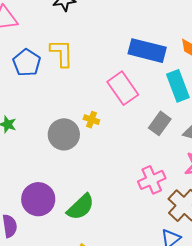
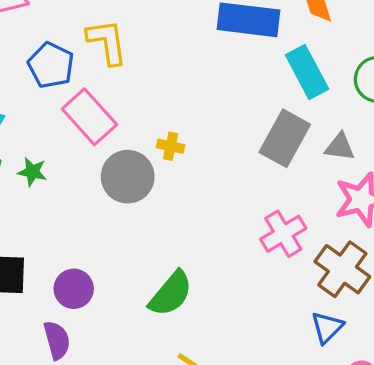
pink rectangle: (123, 88) -> (89, 117), moved
gray rectangle: (160, 123) -> (285, 138), size x1.4
purple circle: (38, 199) -> (74, 289), moved, size x0.7

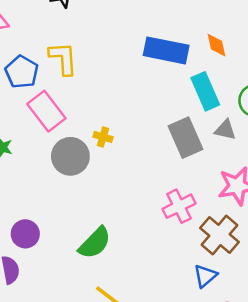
gray rectangle: (285, 138) -> (185, 138), turned -57
gray triangle: (340, 147) -> (225, 130), moved

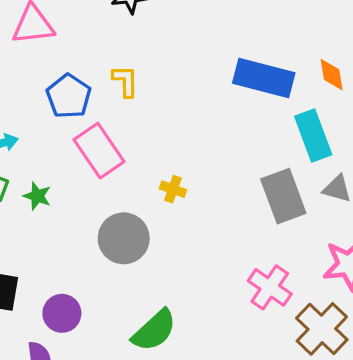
yellow L-shape: (63, 58) -> (125, 81), size x0.7
gray circle: (70, 156) -> (124, 238), moved
pink cross: (179, 206) -> (270, 287), turned -32

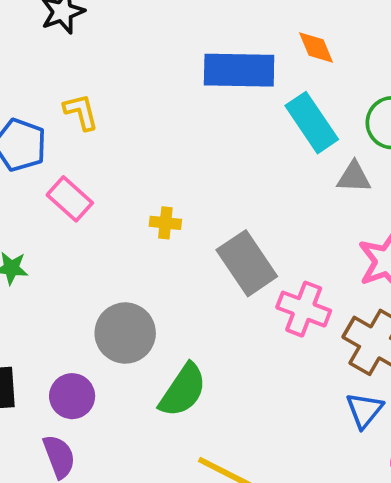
pink rectangle: (99, 151) -> (70, 199), size x0.7
gray rectangle: (283, 196) -> (247, 263), moved
gray circle: (124, 238) -> (125, 333), moved

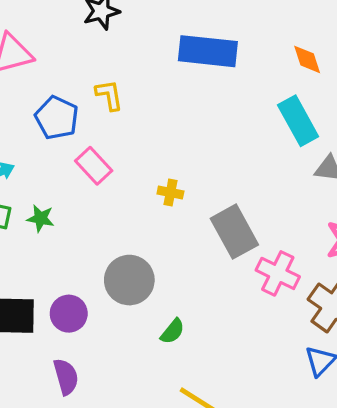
blue rectangle: (239, 70) -> (208, 51), moved
green semicircle: (183, 390) -> (173, 331), size x0.6
purple circle: (72, 396) -> (69, 314), moved

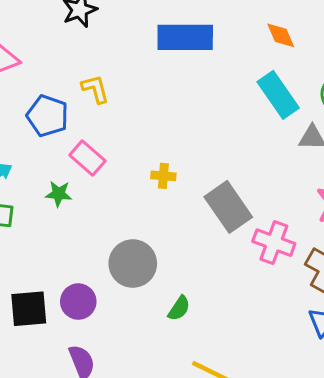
green star: (41, 218) -> (59, 194), moved

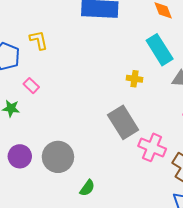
pink rectangle: (87, 158) -> (31, 86), size x0.7
yellow cross: (163, 176) -> (134, 79), moved
purple circle: (78, 302) -> (20, 156), moved

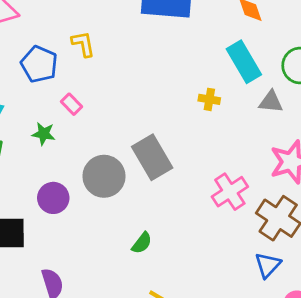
gray rectangle: (123, 122) -> (152, 157), moved
pink cross: (152, 147) -> (230, 192), turned 32
gray circle: (58, 157) -> (104, 176), moved

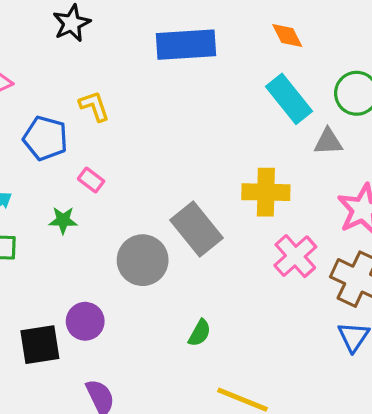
yellow cross: (209, 99) -> (266, 192), moved, size x1.8
purple circle: (53, 198) -> (85, 321), moved

